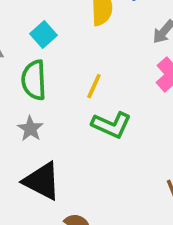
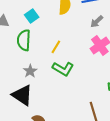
gray star: (30, 129) -> (30, 71), moved

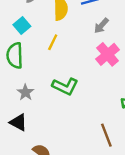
yellow line: (56, 47) -> (53, 42), moved
black triangle: (22, 95) -> (18, 122), size x0.7

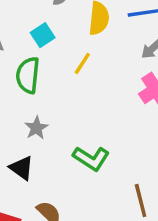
green L-shape: (65, 86) -> (91, 158), moved

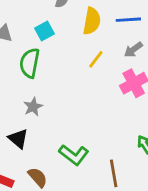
yellow line: (82, 63) -> (96, 59), moved
green L-shape: (91, 158) -> (74, 155), moved

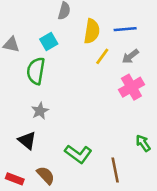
yellow line: (96, 59) -> (102, 56), moved

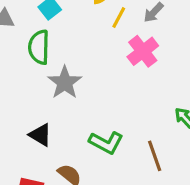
pink cross: (131, 87) -> (143, 51), moved
gray star: (40, 111) -> (65, 82), moved, size x1.5

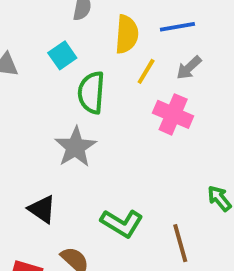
green semicircle: (39, 47) -> (91, 93), moved
pink cross: (143, 51) -> (173, 114), turned -32

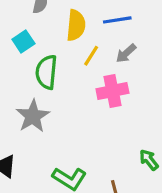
pink cross: (173, 114) -> (112, 91), turned -36

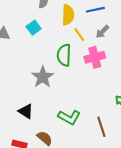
yellow line: (91, 56) -> (79, 35), turned -64
green semicircle: (46, 72) -> (64, 55), moved

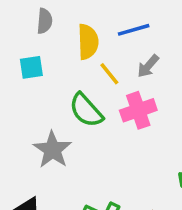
cyan square: (34, 28) -> (31, 67), turned 32
green semicircle: (64, 55) -> (86, 110), turned -40

